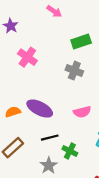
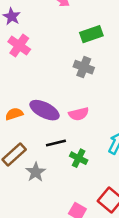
pink cross: (27, 57) -> (19, 46), moved
pink semicircle: (82, 112) -> (79, 114), moved
gray star: (49, 165) -> (36, 172), moved

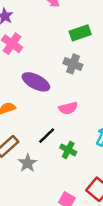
purple ellipse: (45, 110) -> (36, 82), moved
black line: (56, 143) -> (47, 136), turned -30

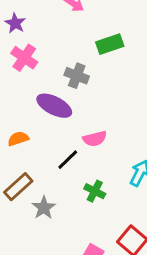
gray cross: (73, 64) -> (77, 76), moved
black line: (47, 136) -> (68, 160), moved

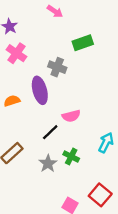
purple ellipse: (54, 106) -> (40, 90), turned 48
orange semicircle: (18, 139) -> (12, 101), moved
gray star: (44, 208) -> (48, 164), moved

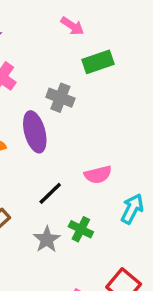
pink arrow: (55, 11) -> (72, 26), moved
pink semicircle: (71, 116) -> (98, 175), moved

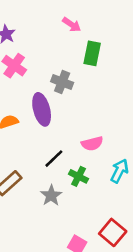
green rectangle: (98, 62) -> (92, 53), turned -60
green cross: (81, 229) -> (78, 176), moved

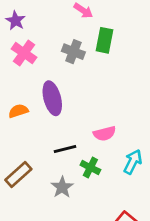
gray cross: (62, 82) -> (73, 52), moved
black line: (54, 159) -> (65, 149), turned 30

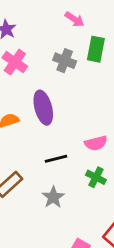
green cross: (90, 167) -> (96, 177), moved

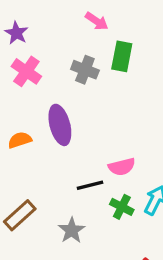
black line: (56, 159) -> (90, 185), moved

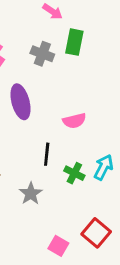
pink semicircle: (122, 167) -> (74, 121), moved
black line: (90, 185) -> (47, 154), turned -70

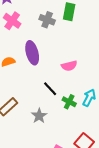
black line: (47, 154) -> (50, 89), turned -49

